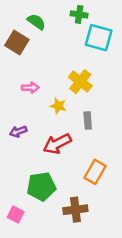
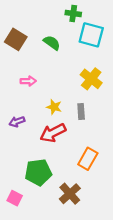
green semicircle: (36, 22) -> (52, 43), moved
yellow cross: (80, 82) -> (91, 79), moved
yellow star: (58, 106) -> (54, 107), moved
brown cross: (75, 210) -> (70, 194), turned -35

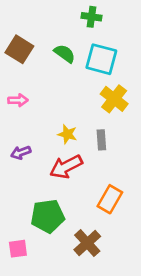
cyan square: (91, 35) -> (101, 59), moved
pink arrow: (28, 81) -> (18, 100), moved
pink square: (15, 198) -> (18, 249), turned -35

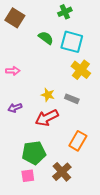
green cross: (91, 17) -> (65, 12), turned -32
brown square: (19, 49) -> (15, 18), moved
gray rectangle: (101, 140) -> (72, 99), turned -64
pink square: (18, 249) -> (28, 176), moved

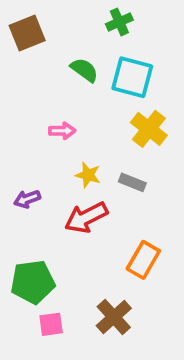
brown square: (15, 18) -> (27, 33), turned 36
pink arrow: (13, 71) -> (62, 131), moved
green pentagon: (34, 153) -> (33, 282), moved

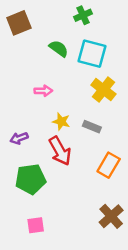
red arrow: (86, 217) -> (60, 151), turned -92
orange rectangle: (143, 260) -> (109, 165), moved
green pentagon: (33, 282) -> (30, 179), moved
brown cross: (114, 317) -> (111, 216), moved

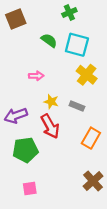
purple arrow: (19, 138) -> (16, 116), size x1.5

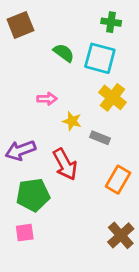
green cross: (69, 12) -> (111, 22), moved, turned 32
yellow star: (51, 102) -> (72, 121), moved
pink square: (30, 189) -> (25, 233), moved

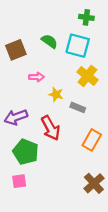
brown square: (20, 25) -> (16, 50), moved
green pentagon: (33, 195) -> (26, 152), turned 30

